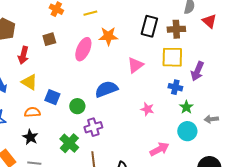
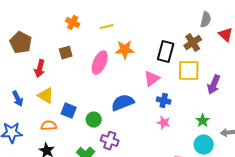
black rectangle: (149, 26) -> (166, 52), moved
brown cross: (176, 29) -> (193, 43), turned -30
blue cross: (175, 87) -> (164, 101), moved
purple cross: (93, 127) -> (110, 141), turned 36

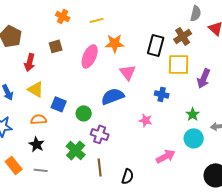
pink triangle: (152, 79) -> (128, 72), moved, turned -30
blue cross: (164, 101) -> (162, 94), moved
pink star: (164, 123) -> (146, 120), moved

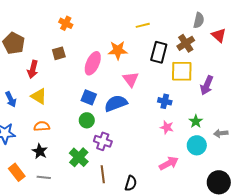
yellow line: (97, 20) -> (143, 25), moved
blue square: (59, 104) -> (89, 97), moved
pink star: (146, 120) -> (167, 127), moved

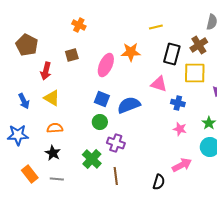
pink triangle: (131, 79) -> (159, 84), moved, turned -36
black semicircle: (131, 183) -> (159, 182), moved

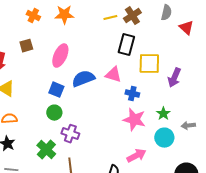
brown cross: (199, 45) -> (132, 16), moved
orange star: (131, 52) -> (64, 15), moved
blue semicircle: (129, 105) -> (83, 79), moved
pink star: (180, 129) -> (134, 120), size x1.6

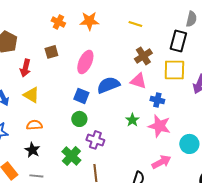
brown cross: (132, 16) -> (143, 56), moved
yellow line: (110, 18) -> (135, 24), turned 32
black rectangle: (126, 45) -> (178, 41), moved
green star: (163, 114) -> (132, 120), moved

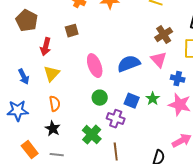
pink ellipse: (85, 62) -> (95, 66), moved, turned -45
pink triangle: (138, 81) -> (159, 60), turned 30
yellow triangle: (31, 95) -> (52, 74), turned 42
blue square: (81, 96) -> (132, 101), moved
orange semicircle: (34, 125) -> (55, 104), turned 84

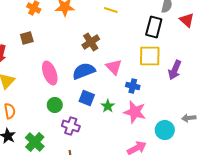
brown cross: (164, 35) -> (91, 42), moved
blue square: (132, 101) -> (87, 98), moved
green cross: (92, 135) -> (35, 142), moved

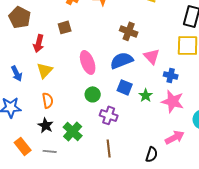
brown cross: (91, 42) -> (129, 31), turned -36

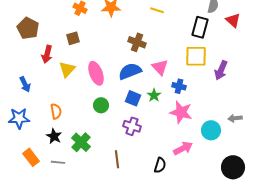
yellow triangle: (45, 70) -> (67, 69), moved
green star: (146, 95) -> (154, 95), moved
purple cross: (109, 115) -> (132, 126), moved

